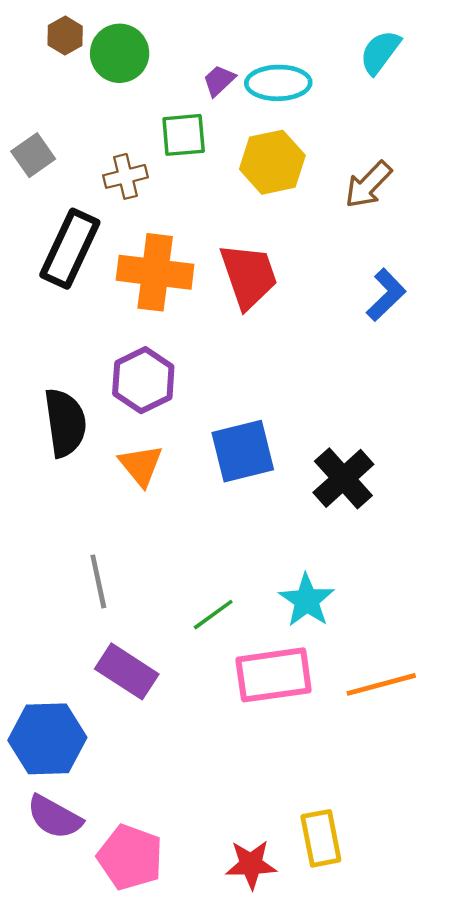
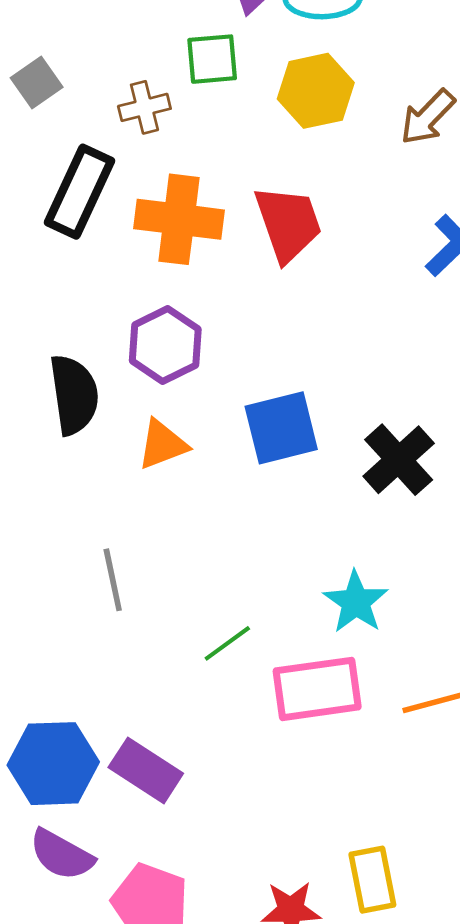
orange triangle: (141, 465) -> (162, 444), turned 48
green line: (213, 615) -> (227, 643), moved
purple rectangle: (127, 671) -> (146, 770), moved

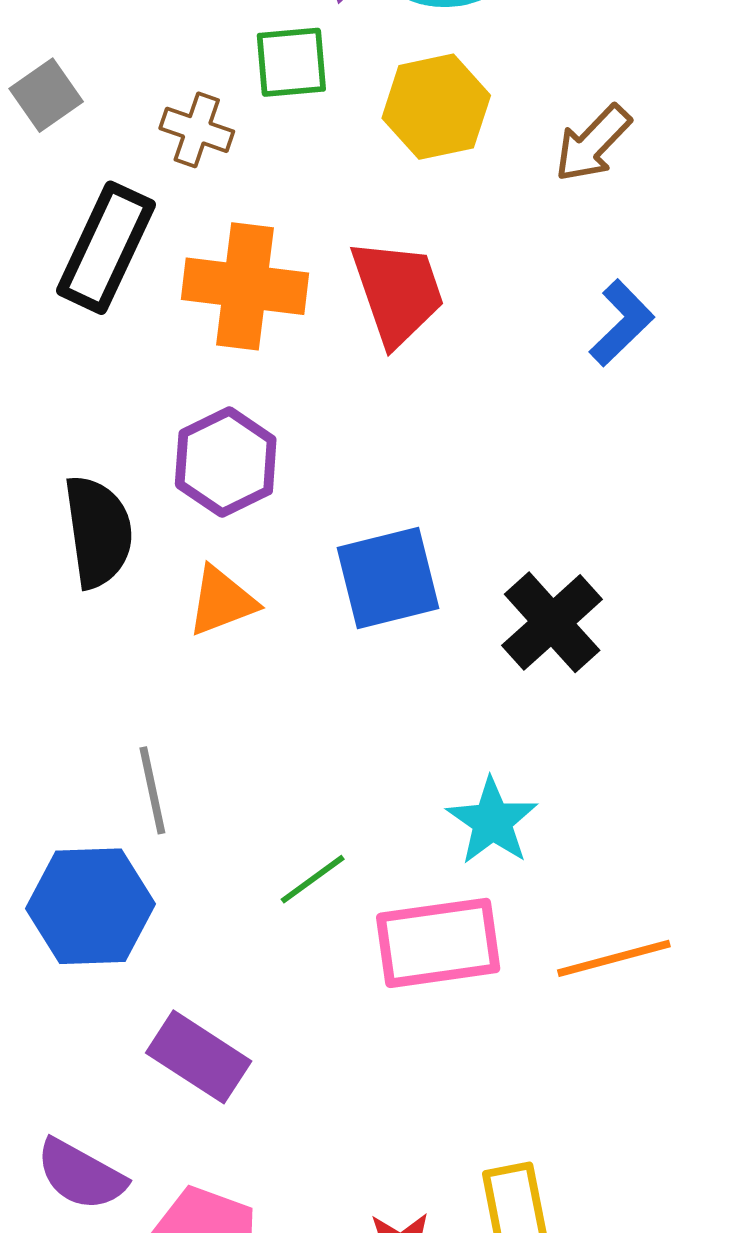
brown cross: (144, 107) -> (197, 130), turned 33
blue hexagon: (53, 764) -> (91, 906), moved

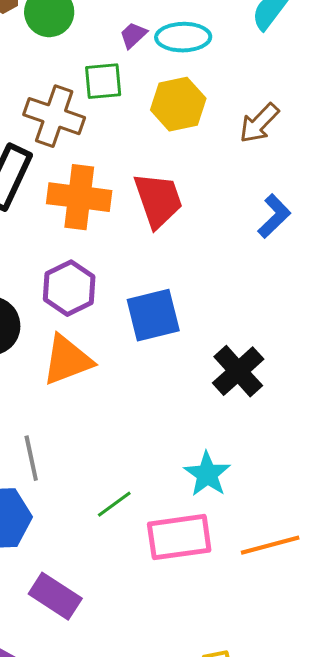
brown cross: (197, 130) -> (54, 116), size x1.6
blue square: (388, 578) -> (153, 315), moved
orange triangle: (222, 601) -> (67, 360), size x1.4

